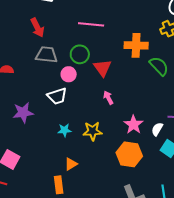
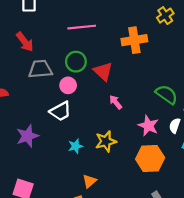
green semicircle: (159, 66) -> (167, 94), moved

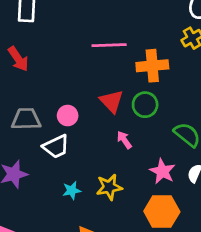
pink line: (82, 27) -> (109, 45), moved
green circle: (76, 62) -> (145, 105), moved
gray trapezoid: (40, 69) -> (26, 119), moved

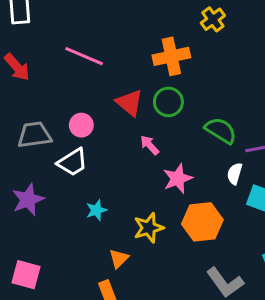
pink line: (109, 45) -> (84, 56), moved, turned 32
pink star: (162, 171) -> (178, 179), moved, turned 30
yellow star: (109, 187) -> (149, 228), moved

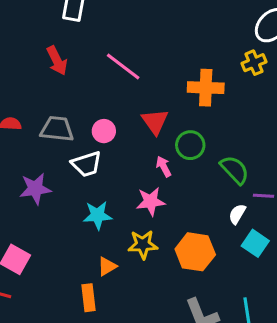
green circle: (168, 102) -> (190, 145), moved
pink star: (178, 179) -> (151, 201), moved
cyan star: (96, 210) -> (98, 215), size x1.4

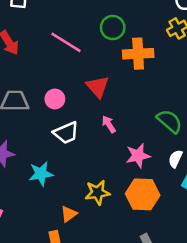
green circle: (190, 145) -> (113, 28), moved
white trapezoid: (87, 164) -> (66, 133), moved
pink star: (151, 201) -> (138, 156), moved
cyan star: (98, 215) -> (41, 174), moved

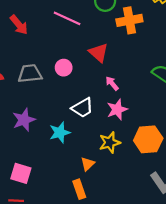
white trapezoid: (66, 133) -> (82, 108), moved
pink star: (138, 156) -> (117, 109), moved

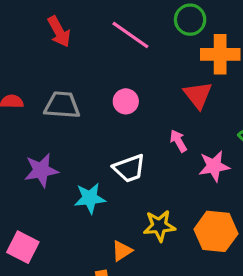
red triangle: (99, 53) -> (198, 95), moved
pink circle: (64, 68) -> (126, 101), moved
pink star: (117, 109) -> (214, 166), moved

